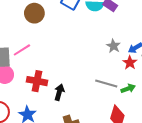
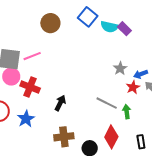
red cross: (37, 81) -> (30, 87), moved
green arrow: (128, 89) -> (127, 112), turned -88

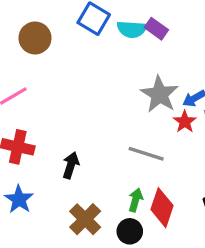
gray star: (120, 68) -> (159, 94), size x1.6
green arrow: (127, 112) -> (136, 200), moved, turned 32
brown cross: (64, 137) -> (85, 219), turned -30

